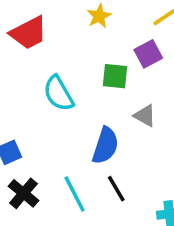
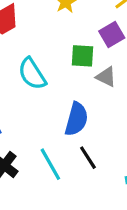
gray triangle: (145, 116) -> (106, 77), moved

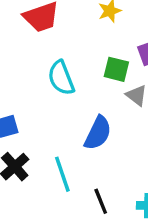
black line: (88, 158) -> (101, 201), moved

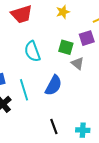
cyan line: (62, 174) -> (24, 90), moved

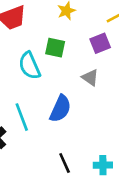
green square: (66, 47) -> (55, 48), moved

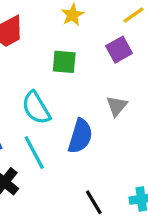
cyan semicircle: (30, 66) -> (36, 108), moved
gray triangle: (90, 77) -> (117, 106), moved, turned 42

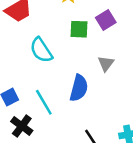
green square: (64, 62) -> (79, 29), moved
cyan semicircle: (36, 108) -> (41, 50), moved

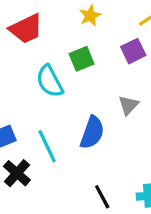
green square: (79, 29) -> (82, 59), moved, turned -30

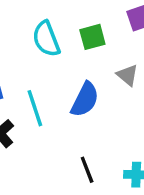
green square: (82, 59) -> (92, 37), moved
gray triangle: (128, 105) -> (127, 75), turned -40

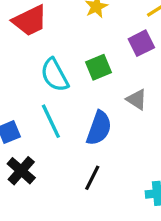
cyan line: (35, 108) -> (51, 121), moved
black line: (87, 170) -> (92, 178), moved, turned 55

